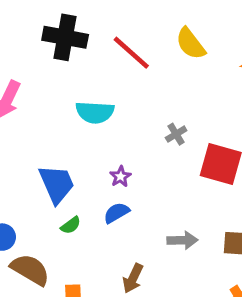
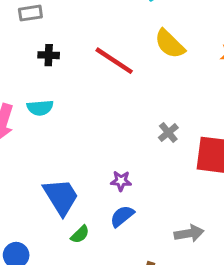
black cross: (65, 37) -> (49, 55), size x0.5
cyan semicircle: (95, 112) -> (40, 108), moved, size x0.7
purple star: (120, 177) -> (121, 181), turned -30

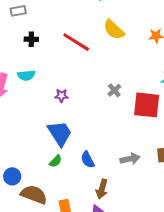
purple star: (121, 181) -> (61, 96), moved
blue trapezoid: (61, 197) -> (60, 133), moved
blue semicircle: (122, 216) -> (88, 160), moved, turned -78

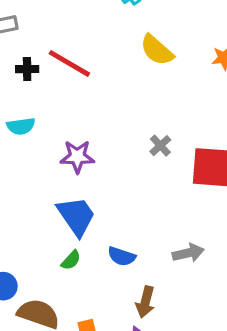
red line: (76, 42) -> (69, 63), moved
purple star: (61, 96) -> (77, 157), size x1.5
blue semicircle: (88, 160) -> (122, 256), turned -42

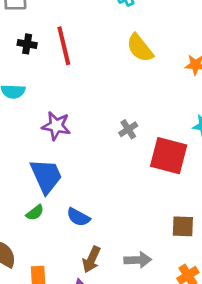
red line: (69, 63) -> (64, 46), turned 36
gray arrow: (188, 253) -> (138, 260), moved

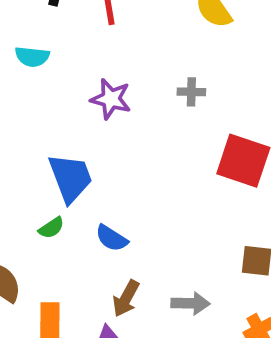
purple star: (56, 126) -> (111, 99), moved
gray cross: (128, 129) -> (191, 92), moved, turned 30

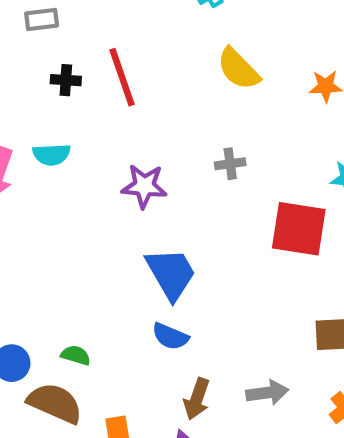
blue trapezoid: (70, 178) -> (171, 274), moved
green semicircle: (51, 228) -> (76, 355), moved, turned -120

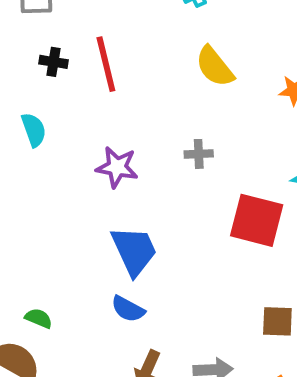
cyan semicircle: (52, 155) -> (34, 130), turned -112

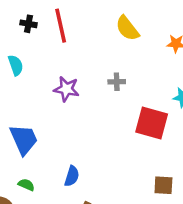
blue trapezoid: (134, 251) -> (24, 139), moved
blue semicircle: (128, 309) -> (72, 176), turned -102
green semicircle: (39, 318) -> (26, 185), moved

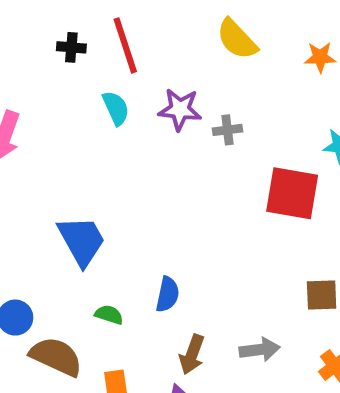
cyan semicircle: (16, 65) -> (116, 108), moved
purple star: (66, 89) -> (180, 109), moved
green semicircle: (26, 185) -> (109, 315), moved

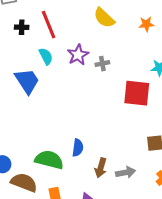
purple star: (180, 109) -> (78, 55), turned -30
blue trapezoid: (82, 241) -> (27, 81), moved
green semicircle: (109, 315) -> (49, 160), size x2.0
brown arrow: (192, 355) -> (101, 168), moved

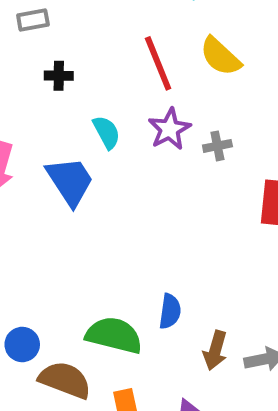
red line: (49, 25) -> (158, 63), moved

